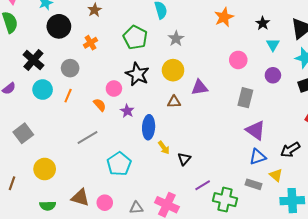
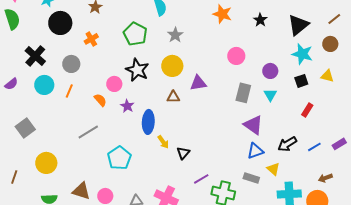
orange star: (224, 17) -> (222, 14), turned -30
cyan triangle: (273, 45) -> (270, 95), moved

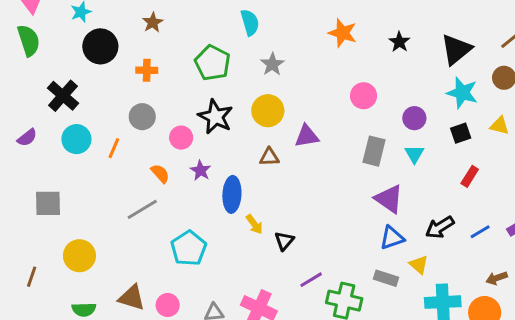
orange cross: (91, 39) -> (147, 70), turned 32
gray circle: (71, 64) -> (142, 117), moved
orange semicircle: (100, 100) -> (160, 173), moved
gray square: (25, 128) -> (48, 203), turned 36

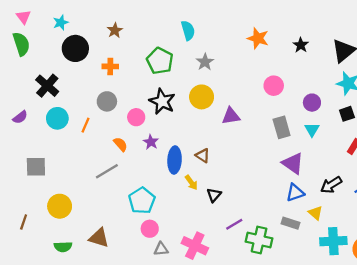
gray rectangle: (374, 151) -> (282, 127), turned -30
brown triangle: (269, 157) -> (203, 155), moved, turned 35
pink circle: (168, 305) -> (150, 229), moved

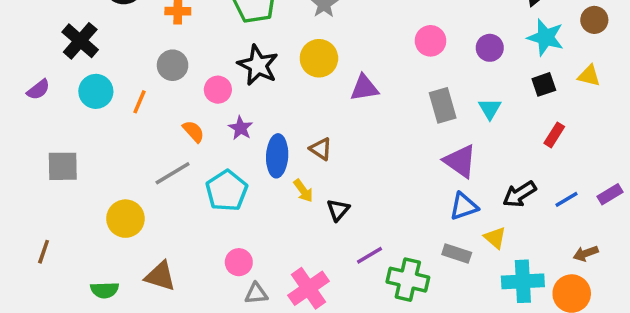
purple circle: (312, 103) -> (490, 48), moved
cyan pentagon: (142, 201) -> (227, 191), moved
yellow circle: (60, 206) -> (125, 219), moved
pink cross: (195, 246) -> (308, 288), turned 30

